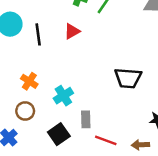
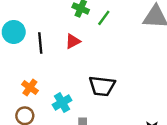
black trapezoid: (128, 78) -> (102, 86), moved

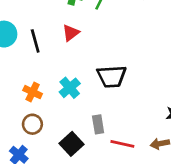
cyan cross: (62, 103) -> (70, 88), moved

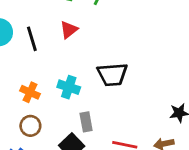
cyan cross: (70, 88) -> (69, 87), turned -30
gray rectangle: (98, 124) -> (86, 122), moved

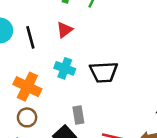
cyan cross: (69, 87) -> (65, 68), moved
orange cross: (30, 92) -> (27, 87), size x1.5

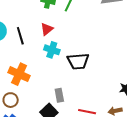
cyan cross: (65, 68) -> (52, 50), moved
brown circle: (27, 117) -> (11, 100), moved

